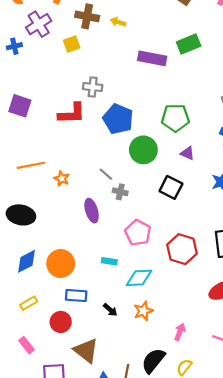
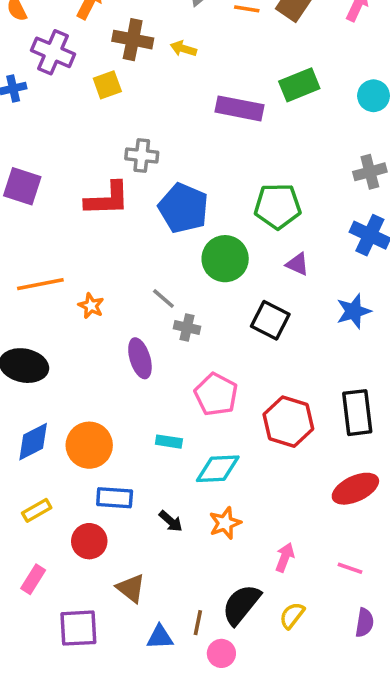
purple cross: (39, 24) -> (53, 52), turned -35
pink rectangle: (26, 345) -> (33, 579), turned 70
brown triangle: (86, 351) -> (131, 588), size x0.7

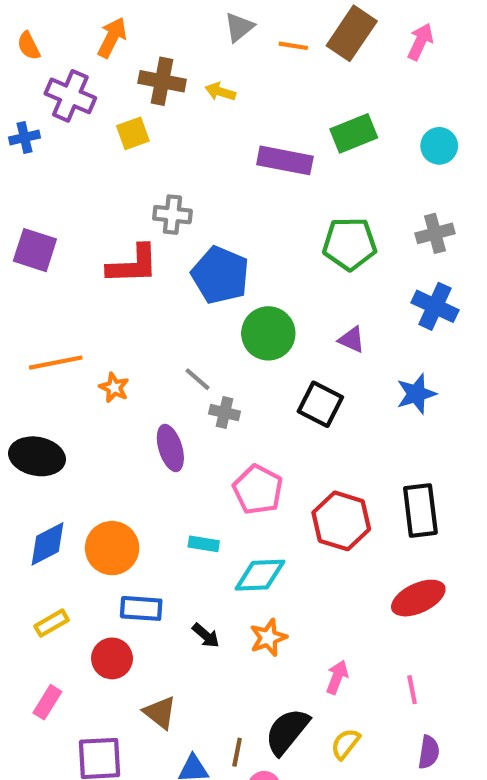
green pentagon: (278, 206) -> (350, 244), moved
pink line: (350, 568) -> (412, 690), turned 60

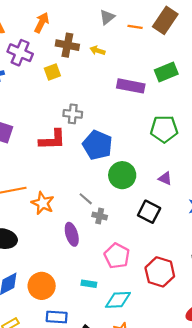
orange star: (114, 388) -> (43, 203), size x1.5

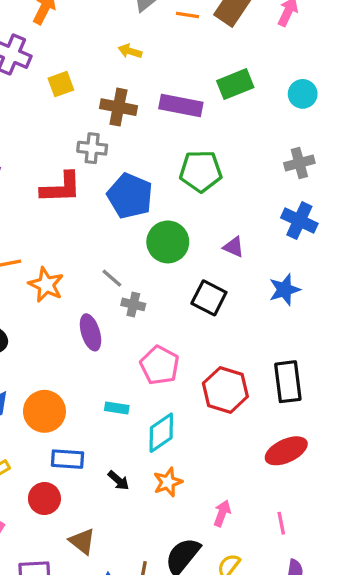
brown cross: (67, 45) -> (118, 107), moved
green pentagon: (164, 129) -> (201, 171), moved
cyan diamond: (118, 300) -> (161, 433), turned -32

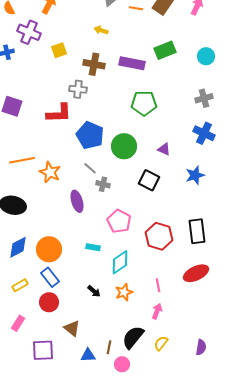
blue pentagon: (130, 196) -> (90, 135), moved
blue rectangle: (67, 459) -> (50, 277), moved, turned 48
pink line: (281, 523) -> (158, 285), moved

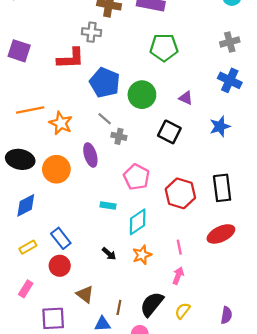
orange circle: (49, 249) -> (56, 169), moved
brown line: (109, 347) -> (119, 307), moved

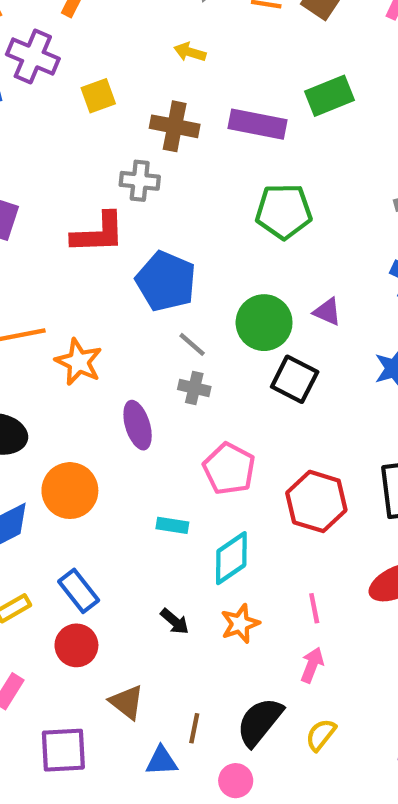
green circle: (142, 95) -> (264, 323), moved
gray line: (105, 119) -> (192, 344), moved
orange circle: (56, 169) -> (70, 491), moved

